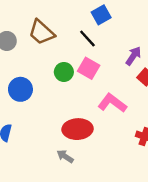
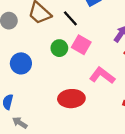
black line: (87, 38) -> (70, 18), moved
gray arrow: (65, 156) -> (20, 123), moved

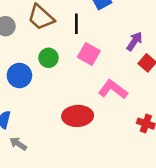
black line: (70, 18) -> (76, 24), turned 42
green circle: (59, 48) -> (48, 58), moved

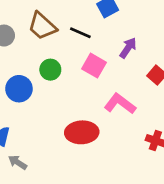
black line: (76, 24) -> (80, 33), turned -66
purple arrow: (134, 41) -> (128, 48), moved

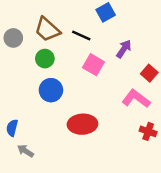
green circle: (50, 70) -> (45, 59), moved
blue circle: (19, 89) -> (51, 90), moved
pink L-shape: (120, 104) -> (136, 99), moved

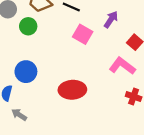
green circle: (45, 59) -> (28, 26), moved
blue circle: (51, 90) -> (26, 72), moved

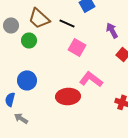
purple arrow: (111, 19) -> (112, 30), moved, turned -63
pink L-shape: (122, 66) -> (91, 79), moved

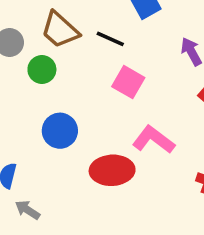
blue circle: (27, 80) -> (60, 131), moved

